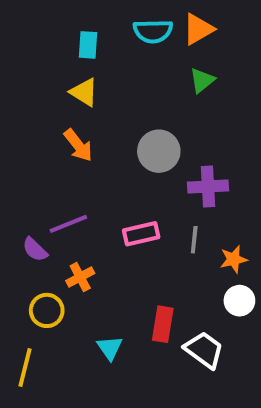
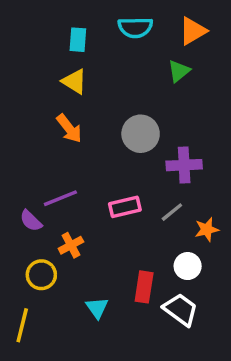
orange triangle: (198, 29) -> (193, 31), moved
gray line: (194, 240) -> (172, 212), turned 45
white circle: (239, 301) -> (188, 266), moved

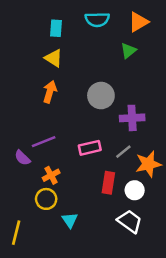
orange arrow: (69, 128) -> (50, 92), turned -125
orange star: (207, 229) -> (148, 164), size x1.5
yellow circle: (41, 275) -> (46, 199), moved
red rectangle: (144, 287) -> (108, 183), moved

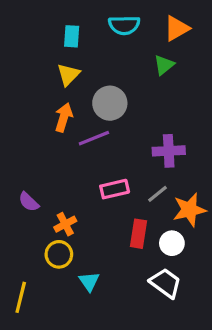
yellow triangle: (54, 58) -> (68, 74), turned 42
gray circle: (101, 96) -> (110, 103), moved
purple line: (44, 142) -> (94, 138), moved

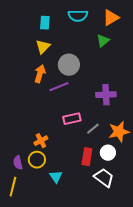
gray line: (158, 194) -> (93, 129), moved
purple semicircle: (29, 202) -> (18, 163), moved, turned 32
red rectangle: (138, 234) -> (87, 157), moved

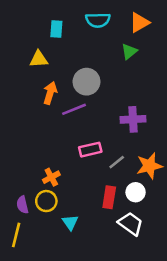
yellow triangle: (43, 47) -> (39, 59), moved, turned 42

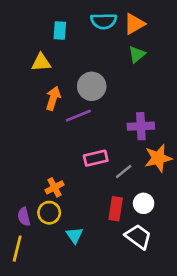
orange triangle: (139, 23) -> (134, 24), moved
orange star: (149, 166) -> (158, 158), moved

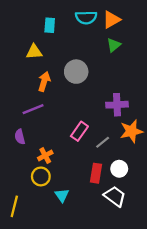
purple line: (78, 116) -> (33, 109), moved
pink rectangle: (96, 158) -> (79, 131), turned -42
purple semicircle: (24, 217) -> (20, 137), moved

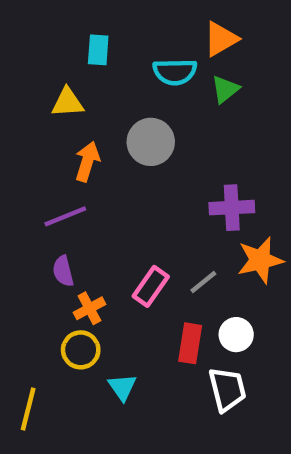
cyan semicircle: (86, 17) -> (175, 72), moved
pink rectangle: (79, 131) -> (151, 286), moved
purple semicircle: (20, 137) -> (63, 271), moved
white trapezoid: (115, 196) -> (227, 389), turned 40

